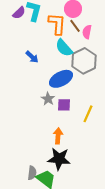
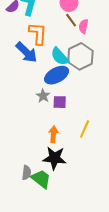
orange L-shape: (57, 24) -> (38, 34), moved
cyan semicircle: (64, 48) -> (60, 56), moved
blue arrow: (32, 57) -> (26, 52), size x1.6
yellow line: (88, 114) -> (85, 129), moved

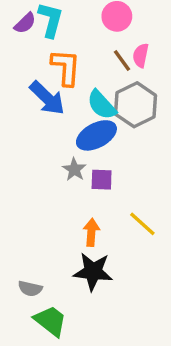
brown line: (71, 20) -> (122, 61), moved
yellow line: (85, 129) -> (142, 224), turned -72
gray semicircle: (26, 173) -> (30, 289), moved, turned 96
green trapezoid: (41, 179) -> (51, 321), moved

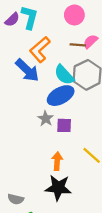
pink semicircle: (141, 55) -> (91, 41), turned 35
brown line: (122, 61) -> (78, 45), turned -49
orange L-shape: (66, 67) -> (40, 50), turned -135

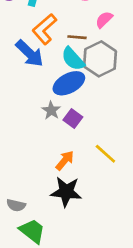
brown line: (78, 45) -> (77, 37), moved
purple square: (64, 125) -> (73, 118), turned 35
orange arrow: (57, 161) -> (65, 161), turned 36

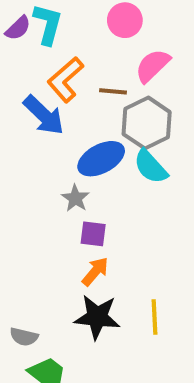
pink semicircle: (104, 20) -> (153, 66), size x1.4
cyan semicircle: (73, 59) -> (151, 167), moved
purple square: (73, 118) -> (93, 234), moved, turned -30
yellow line: (105, 154) -> (155, 317), moved, turned 45

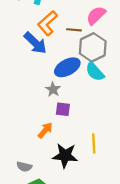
orange arrow: (95, 271) -> (45, 130), moved
yellow line: (155, 317) -> (94, 143), moved

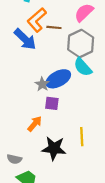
brown line: (74, 30) -> (54, 27), moved
blue ellipse: (67, 67) -> (58, 79), moved

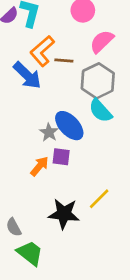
blue ellipse: (58, 79) -> (69, 126), turned 75
orange arrow: (35, 124) -> (39, 166), moved
yellow line: (82, 137) -> (99, 199), turned 48
gray semicircle: (14, 159) -> (14, 227), turned 48

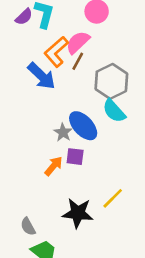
pink semicircle: (102, 42) -> (78, 42), moved
brown line: (64, 60) -> (78, 61), turned -66

